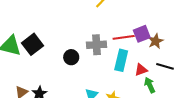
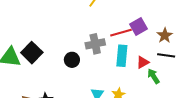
brown star: (156, 41) -> (165, 35), moved

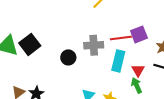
red triangle: (143, 62) -> (138, 70), turned -40
green arrow: (153, 76) -> (137, 85), moved

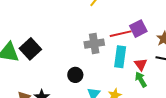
black circle: (68, 57) -> (75, 75), moved

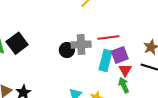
purple square: (138, 29) -> (120, 55), moved
black circle: (75, 75) -> (67, 50), moved

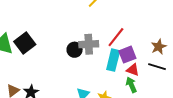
red line: (108, 38) -> (116, 37), turned -45
red triangle: (125, 70) -> (133, 70), turned -40

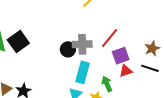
cyan rectangle: (113, 60) -> (83, 72), moved
red triangle: (133, 70) -> (126, 71), turned -40
green arrow: (131, 85) -> (107, 84), moved

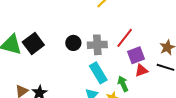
black circle: (68, 49) -> (73, 43), moved
cyan rectangle: (83, 72) -> (98, 73), turned -45

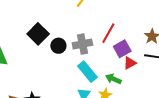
black square: (33, 43) -> (38, 34), moved
green arrow: (123, 84) -> (113, 79), turned -35

